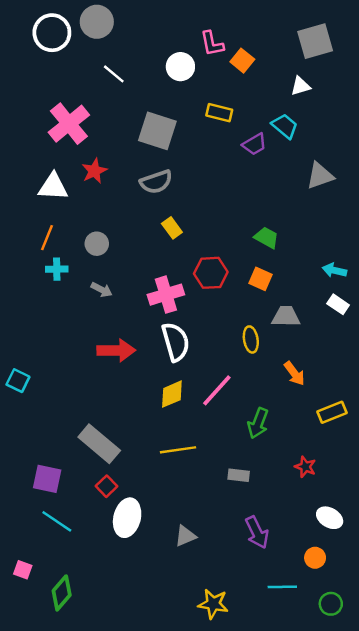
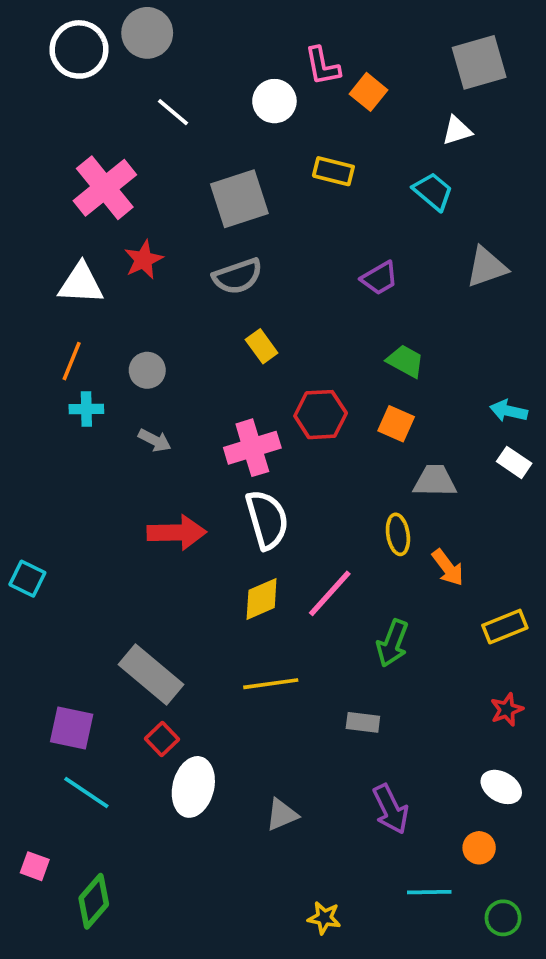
gray square: (157, 131) -> (239, 199), turned -36
purple trapezoid: (254, 144) -> (380, 278), moved
yellow ellipse: (251, 339) -> (398, 534), moved
red star: (305, 467) -> (507, 710), moved, turned 30
yellow star: (213, 604) -> (324, 918), size x0.7

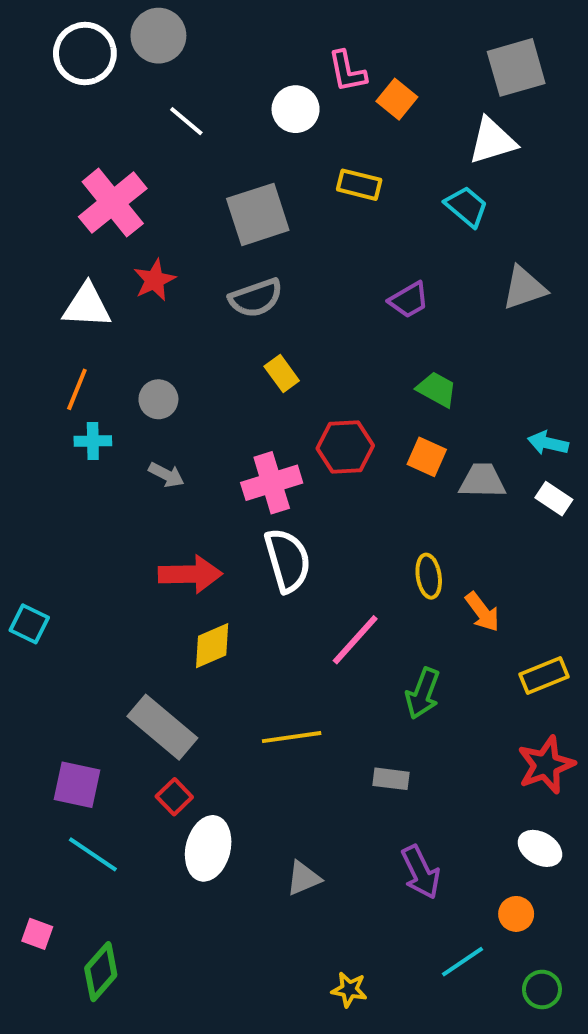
white triangle: (457, 131) -> (492, 141), size x1.5
gray trapezoid: (435, 481) -> (482, 481), moved
yellow diamond: (262, 599) -> (212, 646), moved
red star: (507, 710) -> (546, 765), size x1.6
cyan line: (429, 892) -> (462, 962), turned -33

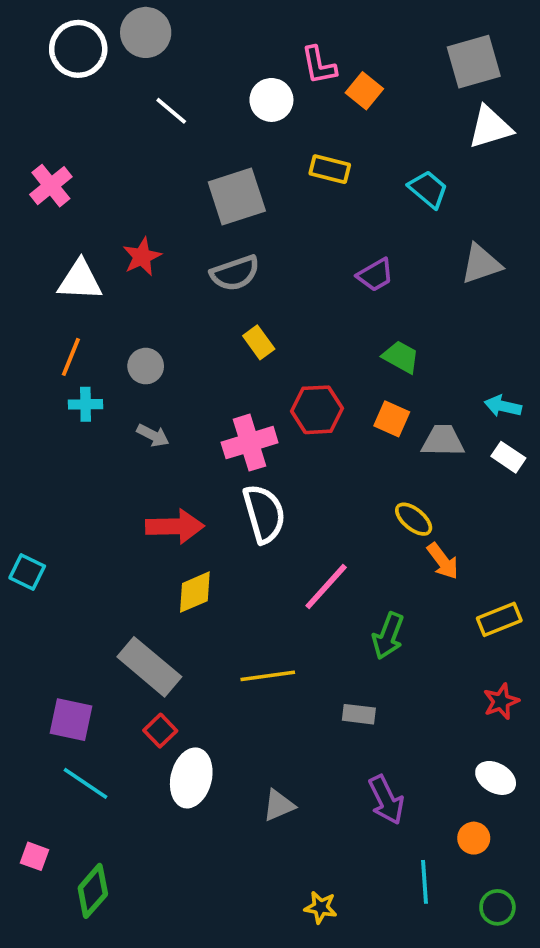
white triangle: (492, 141) -> (490, 127), moved
pink cross: (113, 203) -> (51, 186), moved, size x0.7
yellow ellipse: (429, 576) -> (414, 519), moved, turned -42
red star: (546, 765) -> (501, 701), size x0.7
cyan line: (462, 962) -> (425, 882), turned -60

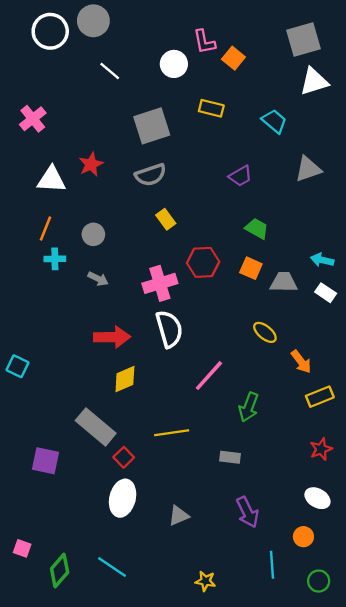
orange arrow: (443, 561) -> (301, 362), moved
red square: (160, 731) -> (124, 457), moved
cyan line: (86, 783) -> (112, 567), moved

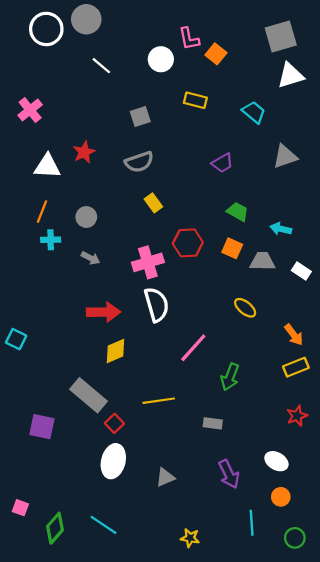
gray square: (152, 126) -> (140, 117), size x0.6
cyan arrow: (322, 260) -> (281, 229), moved
orange arrow: (301, 362) -> (294, 335), moved
white ellipse: (317, 498) -> (276, 461), moved

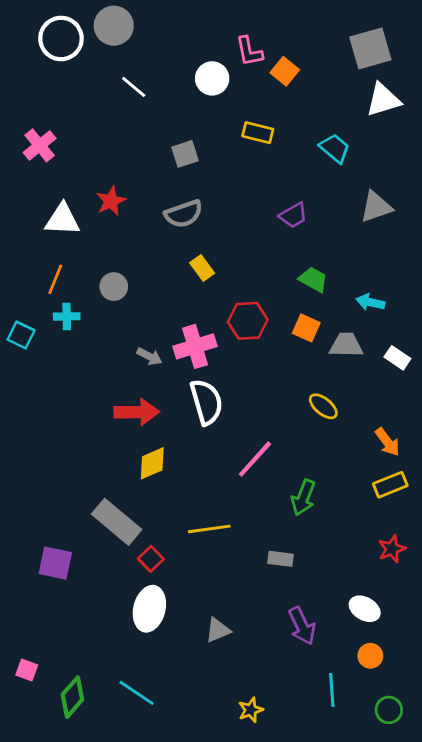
gray arrow: (91, 258) -> (149, 356), moved
cyan square: (16, 339) -> (21, 335), moved
yellow star: (190, 538) -> (251, 710), turned -30

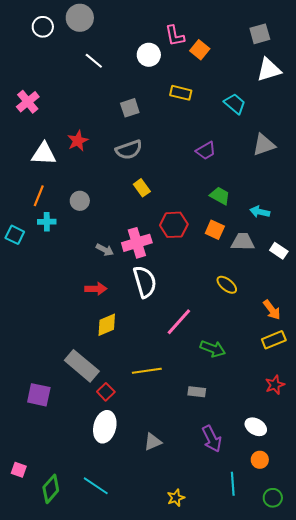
white circle: (61, 38) -> (43, 27), size x0.7
gray square: (370, 48) -> (260, 34), size x0.7
red arrow: (137, 412) -> (96, 289), size x0.7
green arrow: (303, 498) -> (213, 349), turned -90

